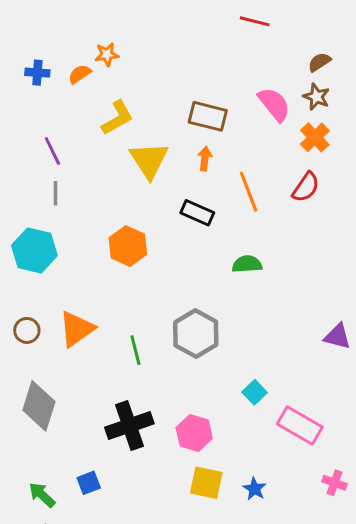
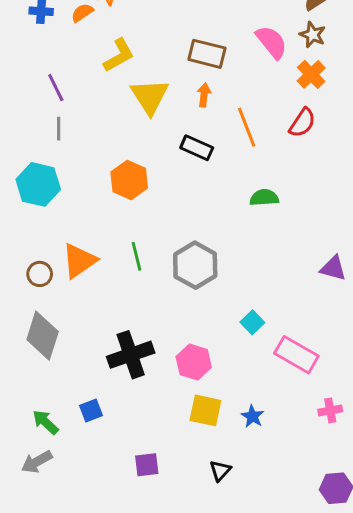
green semicircle: (247, 264) -> (264, 198), moved
brown circle: (27, 330) -> (40, 274), moved
green line: (135, 350) -> (136, 256), moved
pink cross: (334, 483) -> (330, 410), turned -30

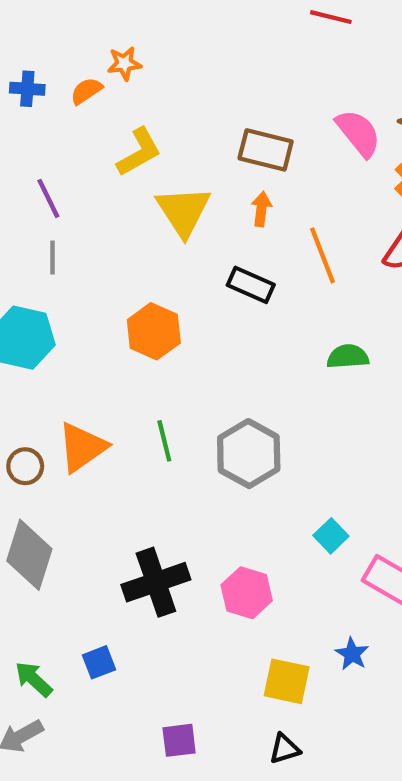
yellow square: (205, 410) -> (287, 681), moved
blue star: (252, 416) -> (352, 654), moved
black triangle: (220, 471) -> (285, 749), turned 30

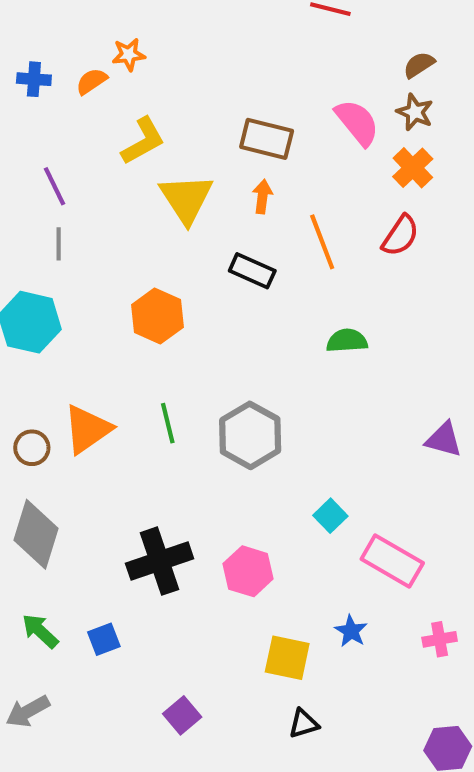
green arrow: (34, 679) -> (40, 631), moved
purple square: (179, 740) -> (182, 715), turned -33
black triangle: (285, 749) -> (304, 724), moved

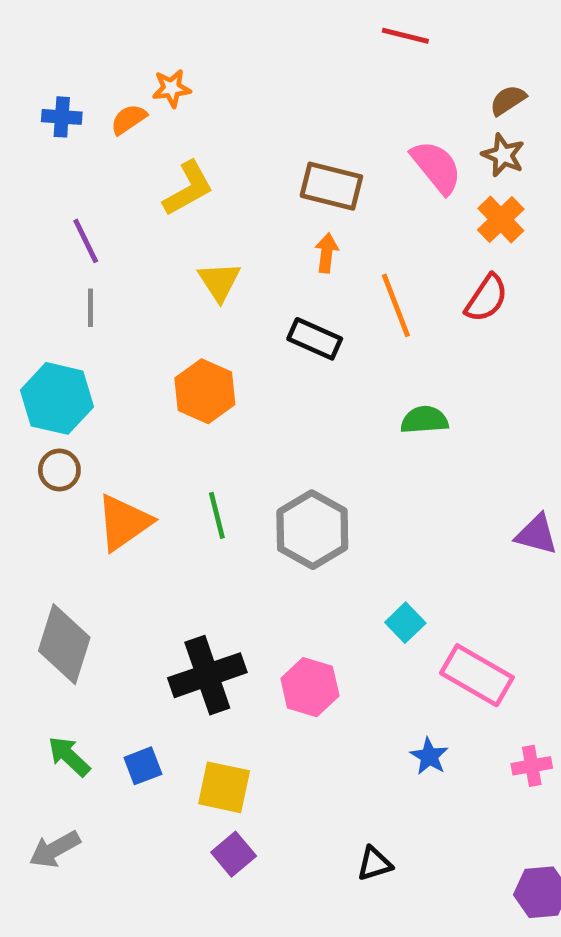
yellow triangle: (186, 199) -> (219, 282), moved, size x0.7
brown circle: (32, 448) -> (59, 470), moved
yellow square: (287, 658) -> (224, 787), moved

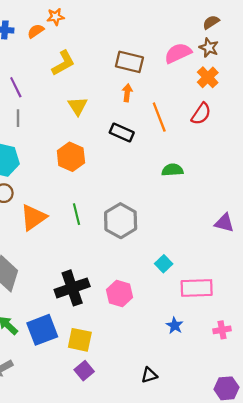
pink semicircle: (436, 167) -> (178, 53), turned -76
pink rectangle: (477, 675) -> (197, 288), turned -32
blue square: (143, 766) -> (42, 330), size x1.8

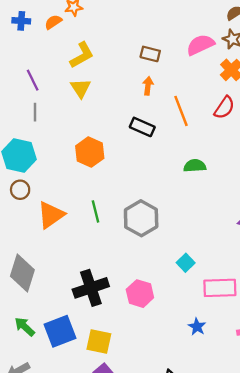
brown rectangle: (129, 62) -> (150, 54), size x0.7
yellow triangle: (78, 106) -> (81, 88), moved

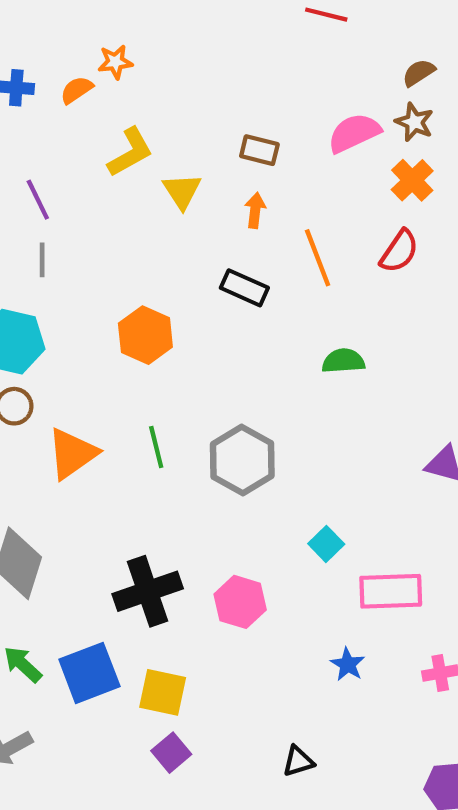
yellow triangle: (81, 88) -> (182, 191), moved

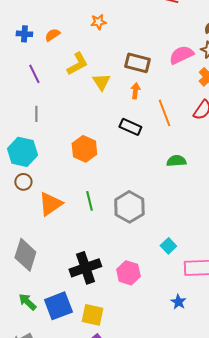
orange star: (115, 62) -> (98, 22), moved
brown rectangle: (259, 150) -> (137, 63), size x1.4
purple line: (38, 200) -> (34, 74), moved

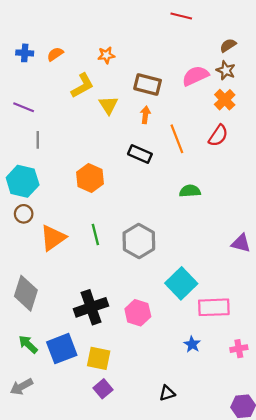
orange star: (98, 22) -> (106, 55), moved
purple line: (34, 74) -> (24, 107), moved, turned -42
cyan square: (168, 246) -> (181, 283), size x1.8

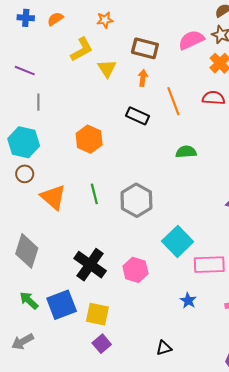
red semicircle: (218, 136) -> (213, 98), turned -120
orange triangle: (53, 238) -> (53, 197), turned -44
black cross: (91, 307) -> (90, 265), turned -36

